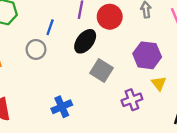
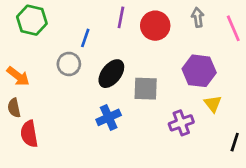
black ellipse: (85, 41) -> (111, 74), moved
gray square: (101, 71) -> (146, 89), turned -30
blue cross: (62, 107) -> (109, 117), moved

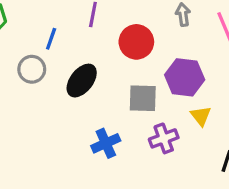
red circle: (155, 26) -> (136, 42), moved
gray square: (146, 89) -> (143, 98), moved
blue cross: (109, 117) -> (106, 143), moved

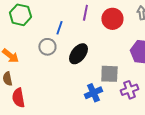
red circle: (136, 42) -> (112, 19), moved
gray square: (143, 98) -> (109, 74), moved

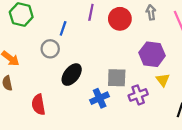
black ellipse: (78, 54) -> (72, 75), moved
red semicircle: (18, 98) -> (38, 105), moved

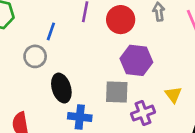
purple hexagon: (152, 54) -> (136, 60), moved
black ellipse: (72, 75) -> (61, 88), turned -55
blue cross: (100, 98) -> (80, 117), moved, turned 30

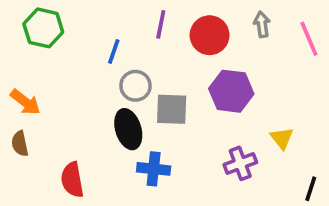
gray circle: (35, 56) -> (135, 86), moved
gray square: (117, 92) -> (172, 109), moved

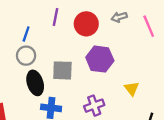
gray arrow: (262, 24) -> (119, 17), turned -98
gray circle: (135, 86) -> (26, 56), moved
purple cross: (240, 163) -> (94, 106), moved

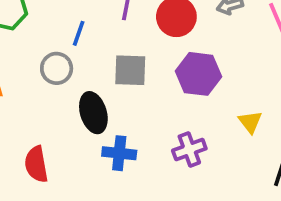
gray circle: (26, 56) -> (57, 68), moved
gray square: (62, 70) -> (130, 70), moved

